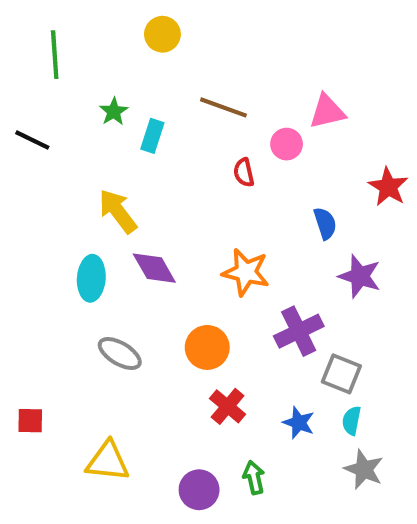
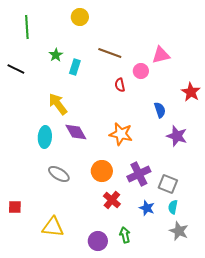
purple cross: (299, 331) -> (139, 174), moved

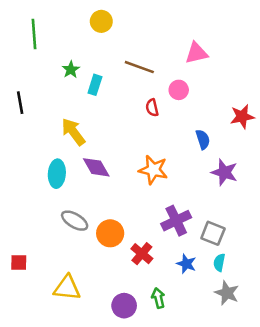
pink triangle: (161, 55) -> (196, 53), moved
black line: (16, 69) -> (20, 103), moved, turned 54
red star: (191, 92) -> (242, 117), turned 30
orange circle: (102, 171) -> (110, 233), moved

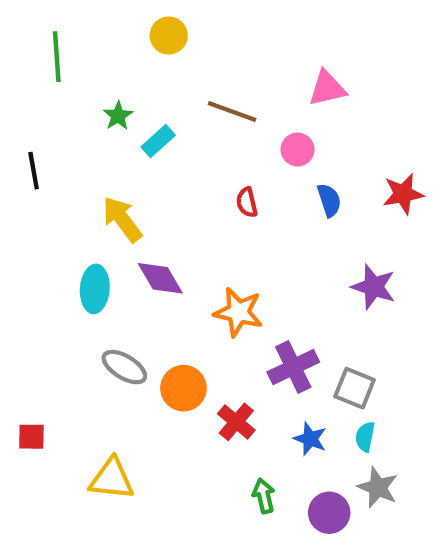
cyan rectangle: (95, 85) -> (158, 141), turned 30
red semicircle: (152, 108) -> (247, 202), moved
blue semicircle: (203, 139) -> (329, 200), moved
orange star: (153, 170) -> (238, 312), moved
purple circle: (124, 306) -> (329, 513), moved

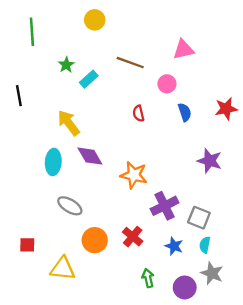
orange circle: (183, 388) -> (95, 240), moved
red square: (31, 437) -> (27, 245), moved

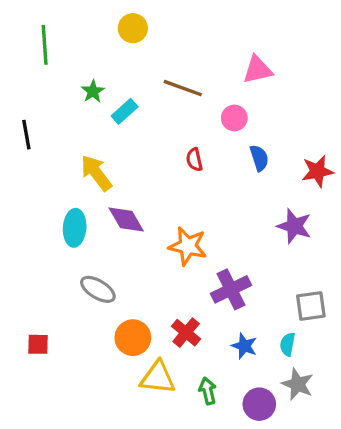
red star: (226, 109) -> (318, 171), moved
gray square: (199, 218) -> (311, 306), moved, turned -30
yellow triangle: (63, 269) -> (158, 378), moved

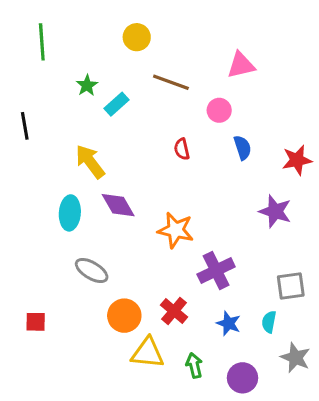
yellow circle: (133, 28) -> (137, 37), moved
gray star: (298, 384) -> (295, 358), moved

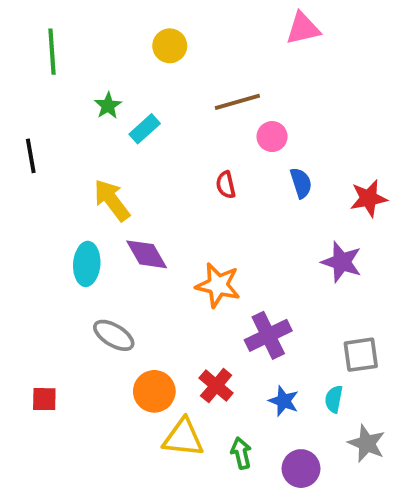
pink triangle: (241, 65) -> (303, 28), moved
brown line: (171, 82) -> (237, 102), moved, turned -36

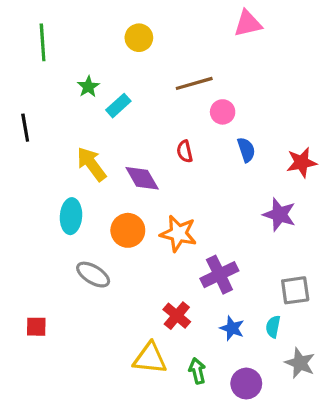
purple diamond: (147, 254) -> (142, 178), moved
orange circle: (154, 391) -> (128, 230), moved

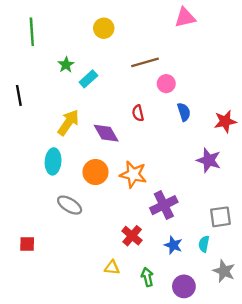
yellow arrow: (92, 164) -> (68, 123), turned 72
yellow triangle: (150, 358) -> (112, 268), size x0.6

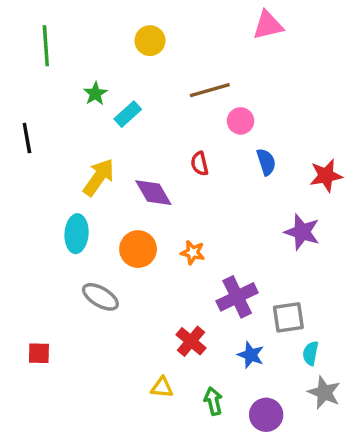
orange star: (133, 174) -> (193, 252), size x0.6
gray square: (220, 217) -> (288, 317), moved
cyan semicircle: (204, 244) -> (311, 353), moved

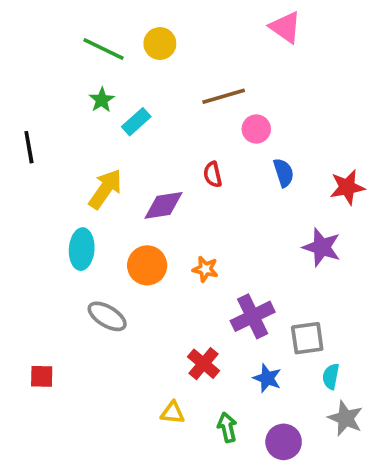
pink triangle: (268, 25) -> (285, 27), turned 48
green line: (46, 46) -> (103, 49), moved, turned -60
purple diamond: (153, 193) -> (164, 205), turned -69

